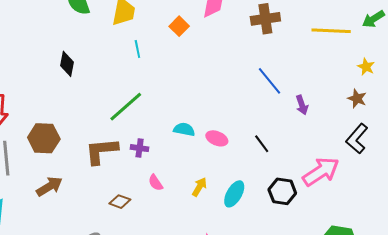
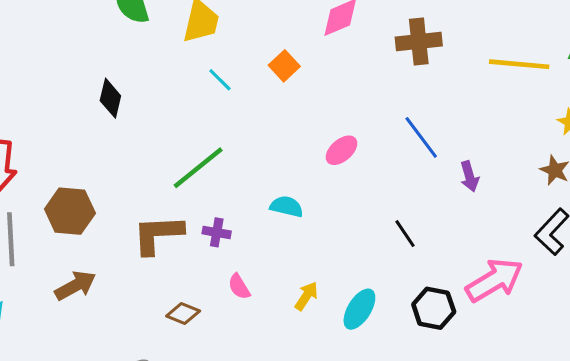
orange square: (179, 26) -> (284, 66), moved
cyan line: (137, 49) -> (220, 80), turned -36
pink ellipse: (217, 138) -> (342, 150), moved, turned -65

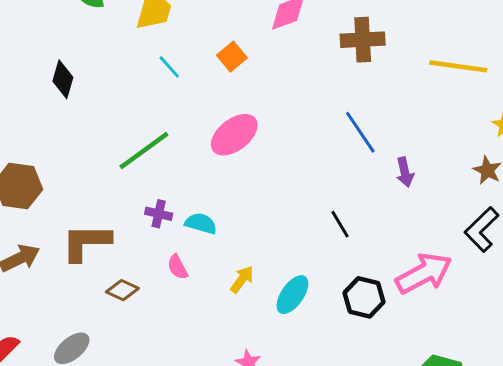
pink ellipse: (342, 150) -> (234, 135), moved, size x1.5
cyan semicircle: (286, 207) -> (201, 223), moved
brown L-shape: (158, 234) -> (86, 242), moved

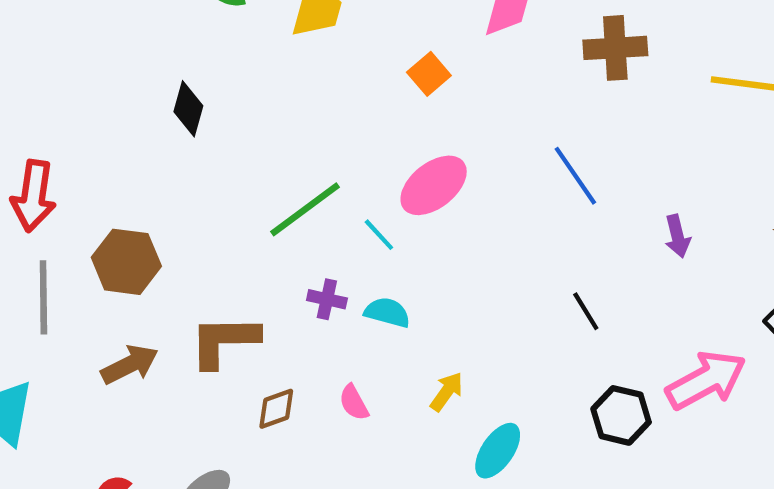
cyan line: (169, 67) -> (379, 235), moved
blue line: (360, 132) -> (575, 176), moved
pink semicircle: (178, 267) -> (354, 403), moved
brown diamond: (122, 290) -> (276, 409), turned -44
cyan ellipse: (292, 295) -> (498, 451), moved

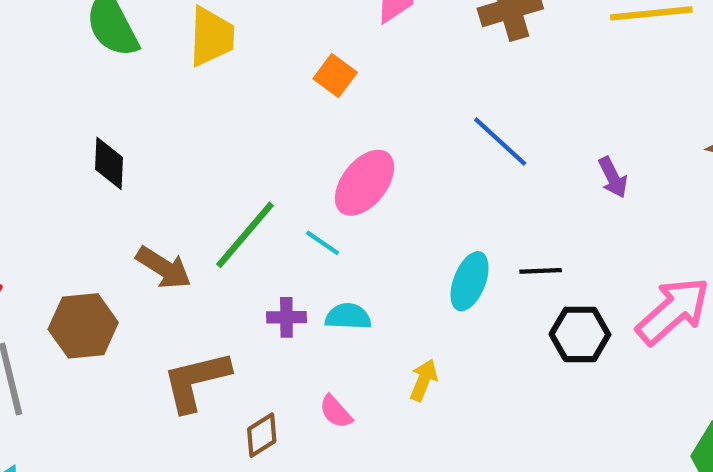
black line: (586, 311) -> (541, 271), turned -48
brown arrow: (130, 365) -> (164, 268), moved, turned 72
black hexagon: (621, 415) -> (580, 334), moved
cyan ellipse: (498, 451) -> (470, 281), moved

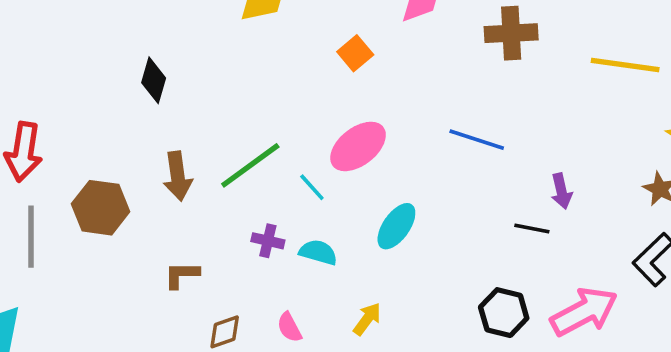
blue line: (500, 142) -> (477, 140), turned -38
brown arrow: (164, 268) -> (178, 176), turned 36
black line: (541, 271) -> (532, 229), moved
cyan ellipse: (470, 281) -> (396, 226), moved
brown L-shape: (196, 381) -> (182, 275), size x0.6

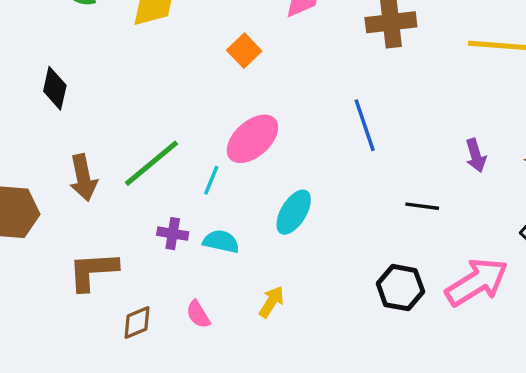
blue line: (477, 140) -> (365, 125), turned 57
cyan line: (312, 187) -> (211, 180), turned 68
purple arrow: (561, 191) -> (476, 155), moved
brown L-shape: (182, 275) -> (93, 271), size x1.5

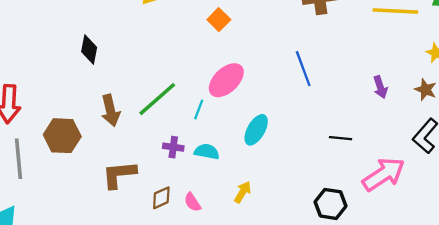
black line: (422, 206) -> (341, 138), moved
black hexagon: (400, 288) -> (330, 204), moved
brown diamond: (137, 323) -> (161, 198), moved

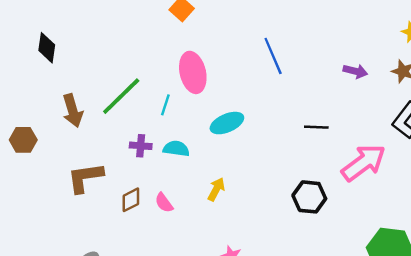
pink ellipse: (226, 80) -> (193, 72), turned -57
purple arrow: (380, 87) -> (355, 71), turned -55
cyan ellipse: (256, 130) -> (227, 123), turned 40
brown hexagon: (62, 136) -> (23, 140), size x0.7

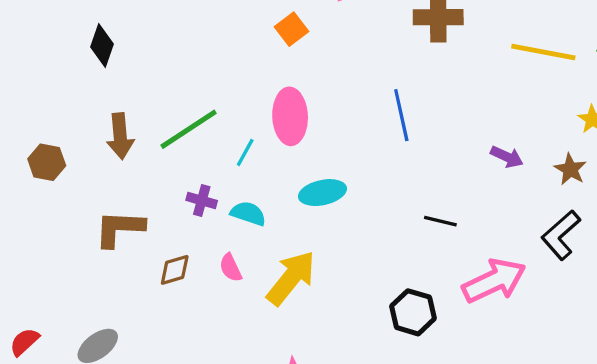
yellow arrow: (216, 189) -> (291, 278), size x1.8
pink semicircle: (164, 203) -> (231, 268), moved

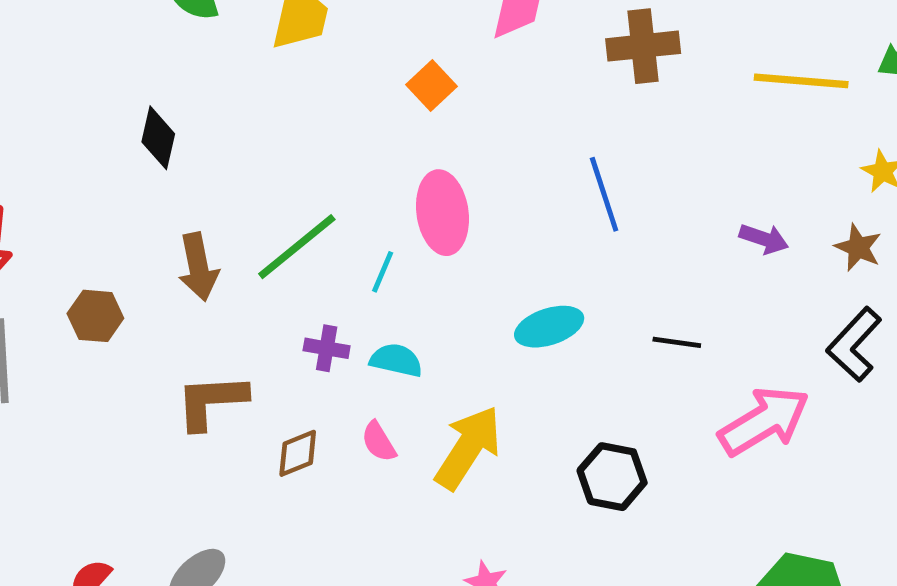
cyan ellipse: (322, 193) -> (549, 327), moved
black hexagon: (413, 312) -> (612, 477), moved

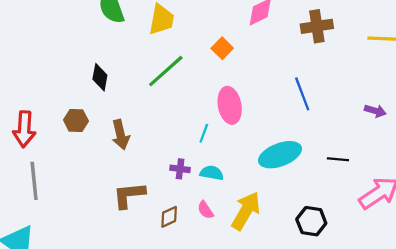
green line: (297, 247) -> (166, 71), moved
brown hexagon: (95, 316) -> (76, 120), moved
cyan ellipse: (549, 327) -> (280, 155), size x1.4

